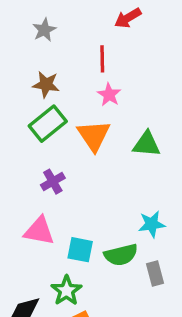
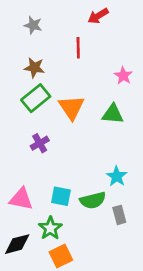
gray star: (44, 30) -> (33, 25), turned -30
pink star: (109, 95) -> (123, 76), moved
cyan star: (152, 224) -> (117, 176), turned -30
pink triangle: (39, 231) -> (21, 199), moved

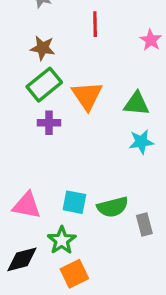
pink star: (123, 76) -> (151, 40), moved
purple cross: (40, 143) -> (49, 123), moved, turned 30
cyan star: (117, 176) -> (141, 142), moved, turned 30

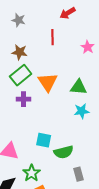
cyan square: (74, 202) -> (44, 140), moved
gray rectangle: (144, 224) -> (79, 174), moved

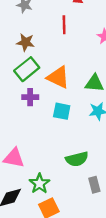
orange triangle: (48, 82) -> (58, 77), turned -30
cyan square: (44, 140) -> (62, 111), moved

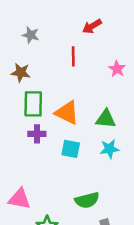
brown star: (26, 42) -> (21, 73), moved
green rectangle: (27, 69) -> (33, 104), turned -50

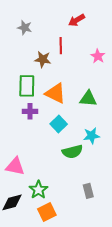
brown star: (21, 73) -> (43, 59), moved
cyan square: (71, 149) -> (59, 124), turned 35
cyan star: (109, 149) -> (91, 136), moved
green semicircle: (87, 200) -> (72, 152), moved

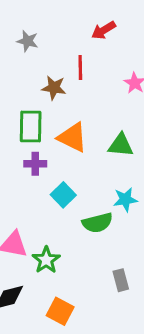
cyan square: (59, 124) -> (63, 195), moved
green star: (38, 190) -> (46, 260), moved
orange square: (47, 212) -> (60, 311), turned -36

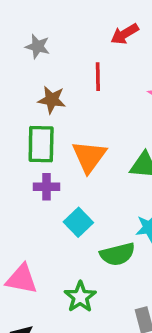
brown star: (54, 88) -> (52, 100), moved
orange triangle: (73, 137) -> (89, 157), turned 40
green star: (46, 260) -> (80, 297), moved

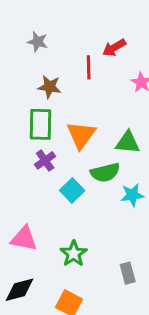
red arrow: (125, 34) -> (114, 48), moved
purple cross: (46, 187) -> (45, 160), turned -35
green semicircle: (117, 254) -> (105, 172), moved

